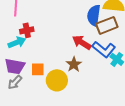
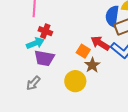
red cross: (27, 30) -> (45, 31), turned 32
purple trapezoid: (15, 66) -> (44, 58), moved
orange square: (38, 69) -> (83, 51), moved, turned 32

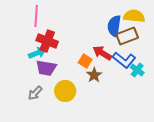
red cross: (45, 31) -> (47, 41), size x1.5
yellow circle: (75, 81) -> (65, 91), moved

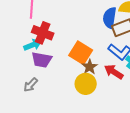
red arrow: (102, 53) -> (114, 72), moved
orange square: (85, 61) -> (81, 53), size x1.6
yellow circle: (65, 91) -> (86, 84), moved

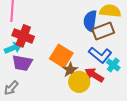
yellow circle: (86, 84) -> (79, 82), moved

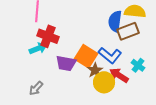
blue L-shape: (100, 55) -> (110, 55), moved
purple trapezoid: (22, 63) -> (66, 63), moved

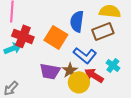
blue semicircle: (115, 21) -> (77, 21), moved
orange square: (86, 56) -> (56, 37), moved
purple trapezoid: (66, 63) -> (50, 71), moved

